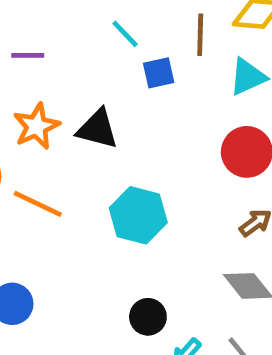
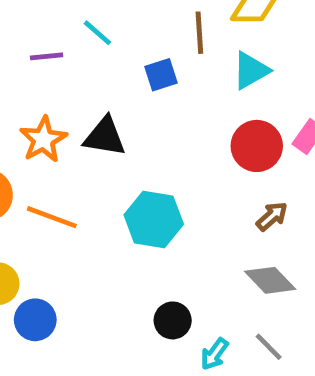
cyan line: (125, 34) -> (97, 33), moved
purple line: (28, 55) -> (47, 56), moved

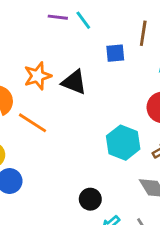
purple line: (47, 56) -> (58, 17), moved
cyan hexagon: (154, 220) -> (123, 143), moved

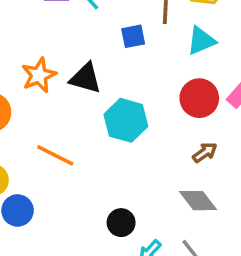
orange line: (33, 123) -> (55, 155), moved
cyan hexagon: (123, 143) -> (126, 120), moved

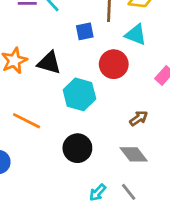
cyan triangle: (201, 41) -> (136, 35), turned 45
red circle: (199, 98) -> (114, 64), moved
black circle: (121, 223) -> (77, 148), moved, size x1.4

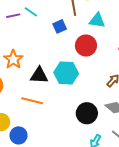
black triangle: (49, 63) -> (39, 75), moved
black circle: (77, 148) -> (87, 113), moved

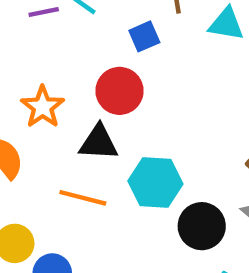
red circle: (86, 46) -> (120, 91), moved
cyan hexagon: (66, 73) -> (155, 182), moved

